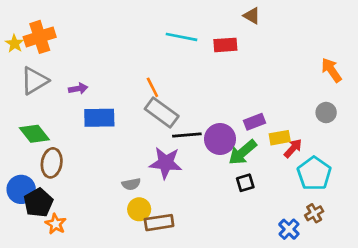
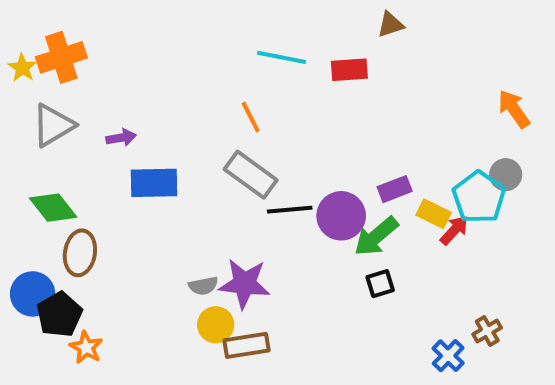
brown triangle: (252, 16) -> (390, 25), turned -48
orange line: (152, 87) -> (251, 117), moved
yellow rectangle: (280, 138) -> (434, 214), turned 36
purple star: (166, 163) -> (244, 284), moved
cyan pentagon: (314, 173) -> (479, 197), moved

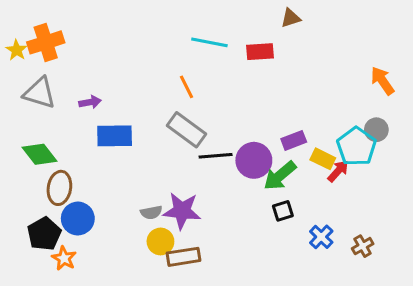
gray triangle: (53, 125) -> (40, 93), turned 48
blue circle: (33, 294) -> (78, 219), moved
blue cross: (448, 356) -> (321, 237), moved

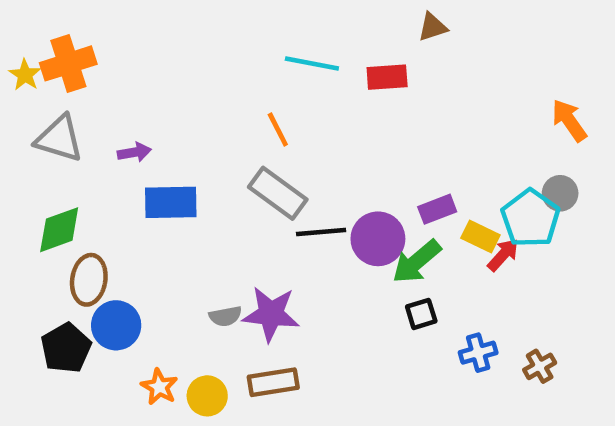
green diamond: (40, 154) -> (59, 230), turned -72
blue cross: (321, 237) -> (478, 353), turned 30
yellow circle: (160, 241) -> (207, 396), moved
orange star: (64, 258) -> (159, 387), moved

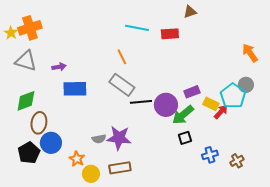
orange star: (159, 387) -> (77, 159), moved

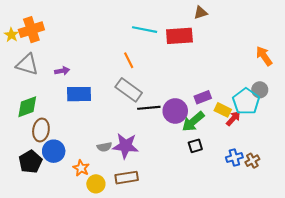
red rectangle: (170, 34) -> (179, 36), size x1.4
blue cross: (210, 155) -> (234, 157), moved
brown cross: (237, 161) -> (252, 161), moved

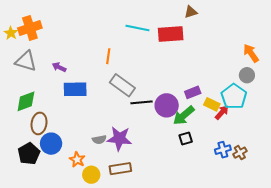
orange line: (129, 60) -> (108, 56), moved, turned 35
purple arrow: (62, 71) -> (59, 67), turned -144
gray circle: (260, 90) -> (247, 75), moved

